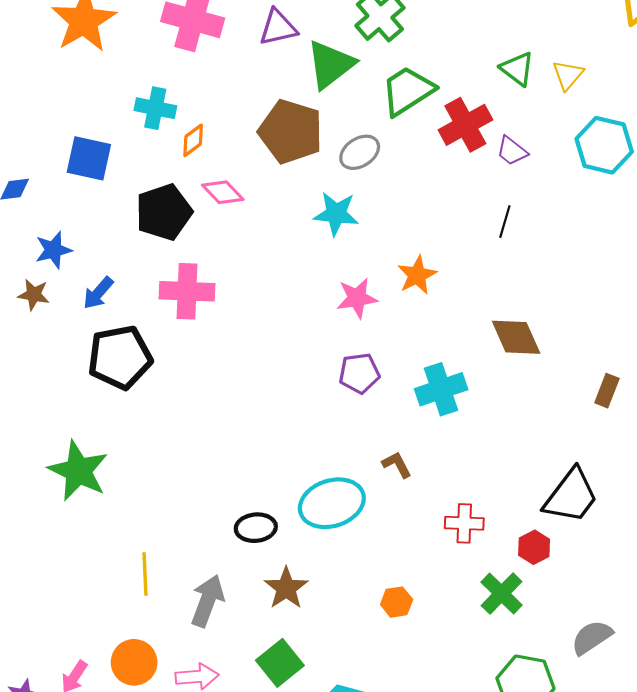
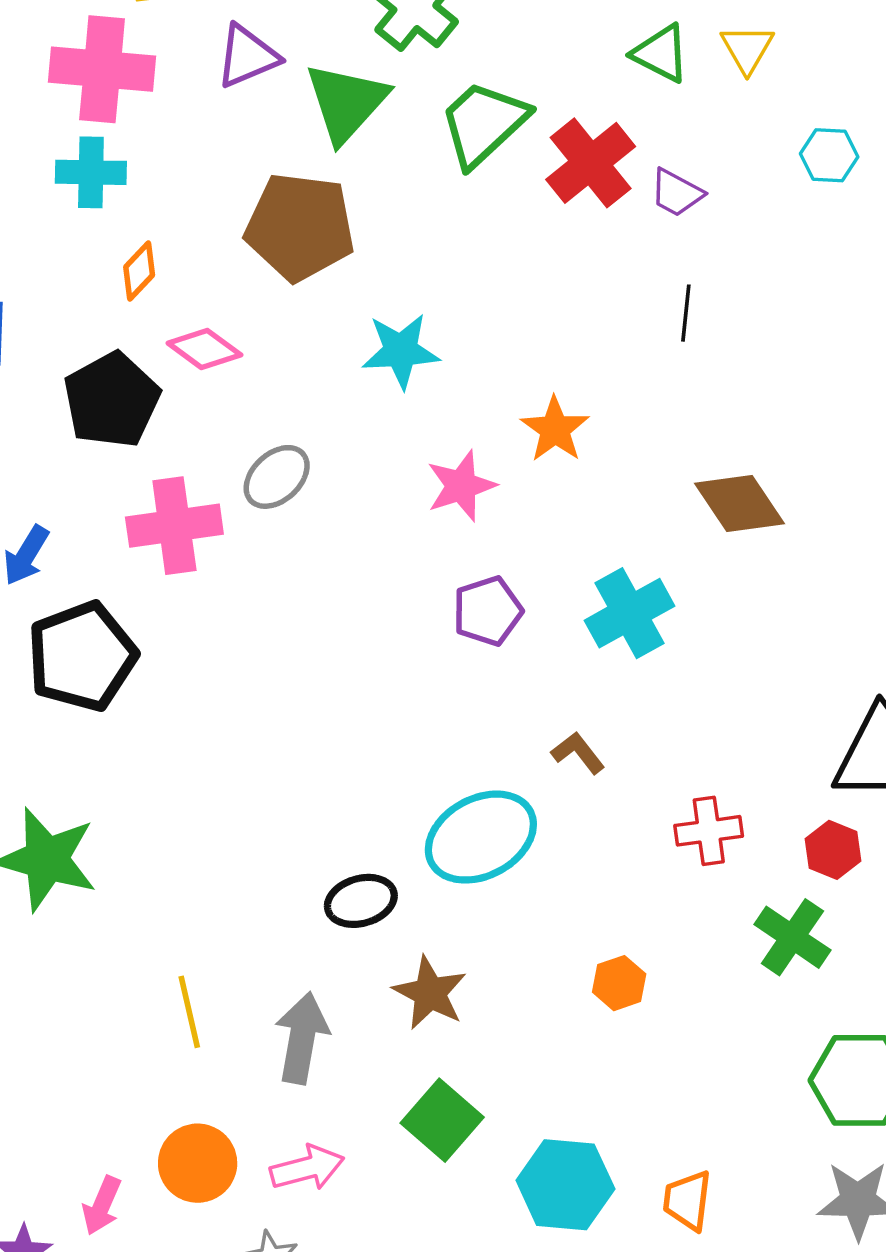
cyan cross: (155, 108) -> (91, 172), moved
cyan hexagon: (604, 145) -> (829, 155), size x0.6
gray ellipse: (360, 152) -> (277, 477), moved

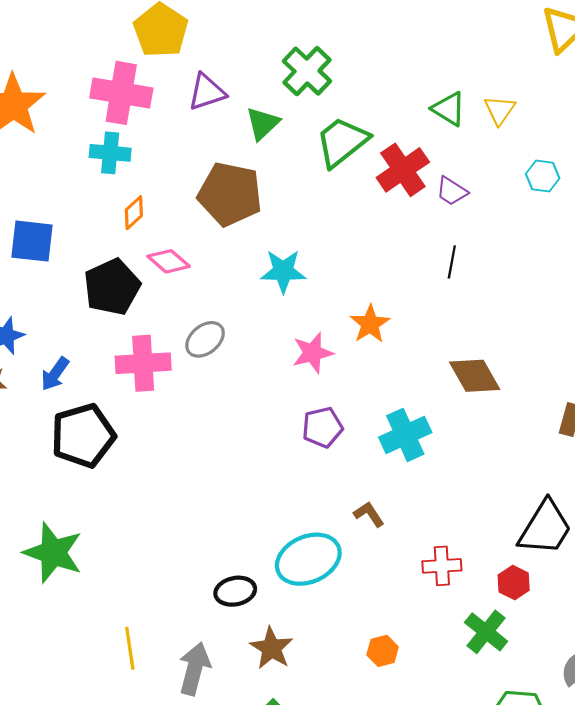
green triangle: (346, 102) -> (263, 123), size x0.7

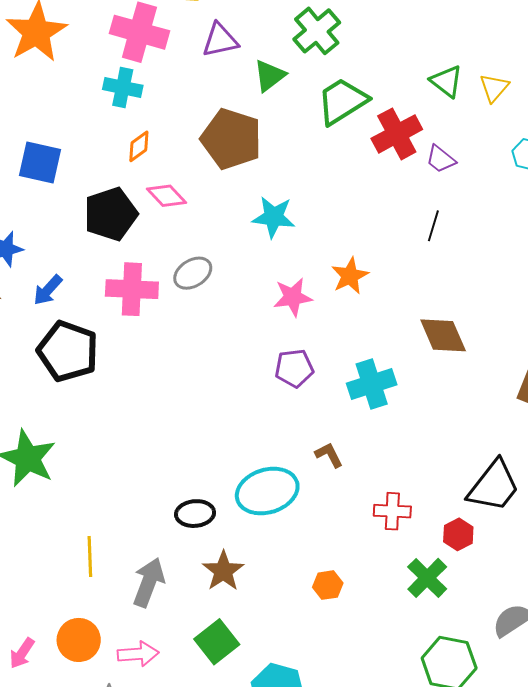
black pentagon: (83, 436) -> (68, 351), turned 30

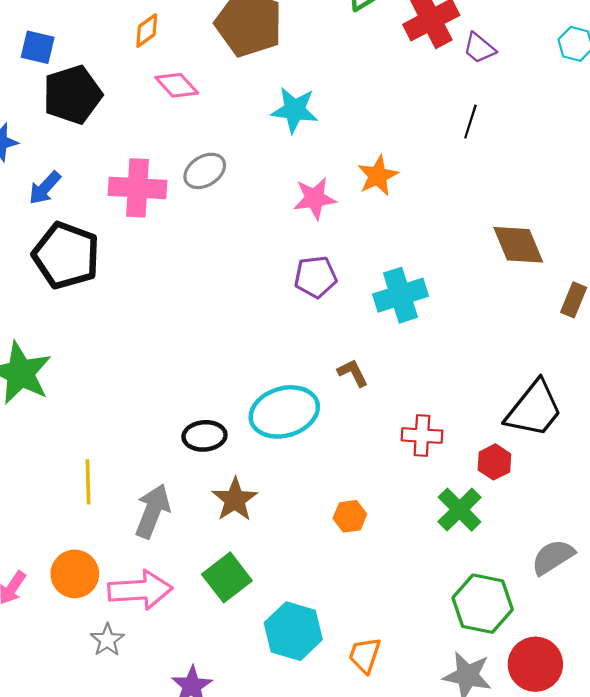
blue square: (40, 163) -> (38, 47), size x0.7
black pentagon: (111, 214) -> (72, 95), moved
brown diamond: (443, 335) -> (518, 245), moved
pink arrow: (138, 654) -> (140, 590), size x1.4

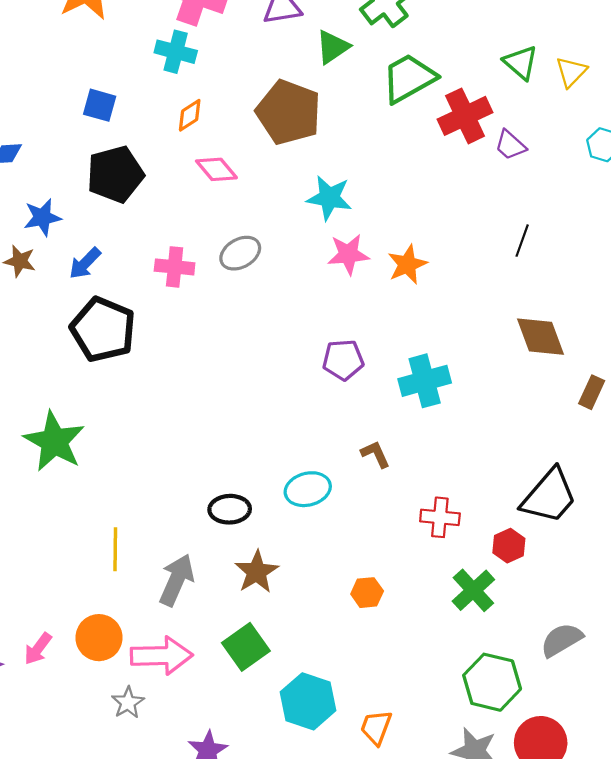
blue square: (38, 47) -> (100, 105), moved
black line: (470, 122) -> (522, 241), moved
pink cross: (137, 188) -> (175, 267), size x0.7
pink star: (315, 198) -> (348, 254), moved
cyan ellipse: (284, 412) -> (308, 489), size x0.7

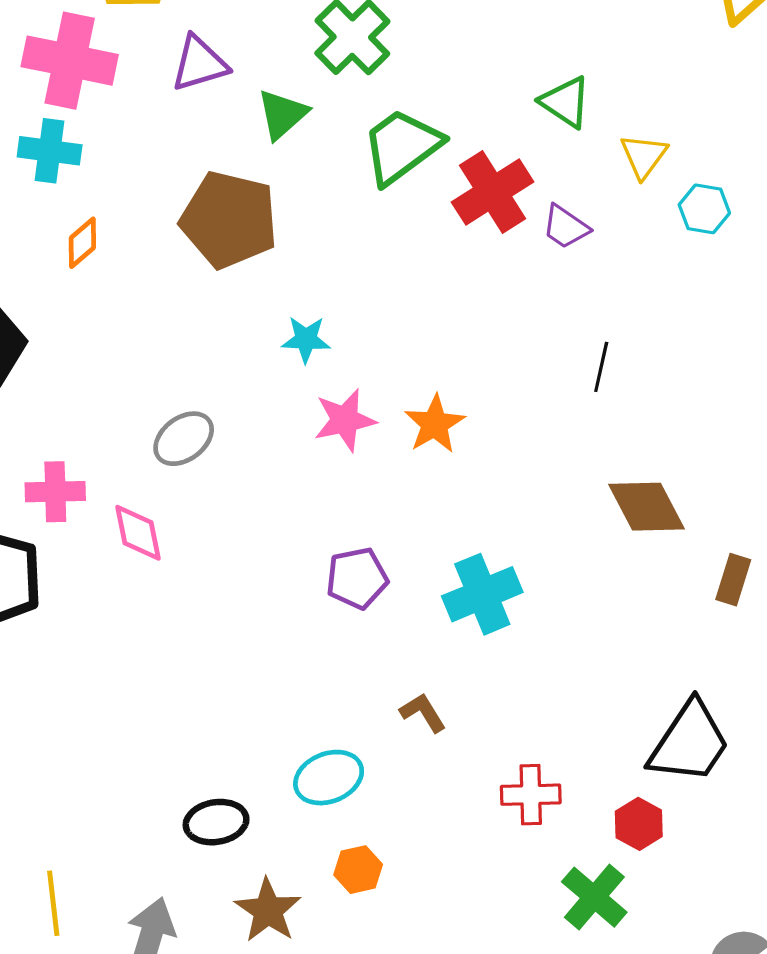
yellow triangle: (571, 72) -> (644, 156), moved
pink diamond: (216, 169) -> (138, 533), moved, turned 36
cyan star: (329, 198) -> (306, 339), size x0.7
pink cross: (175, 267) -> (55, 492), moved
orange hexagon: (367, 593) -> (358, 870), moved

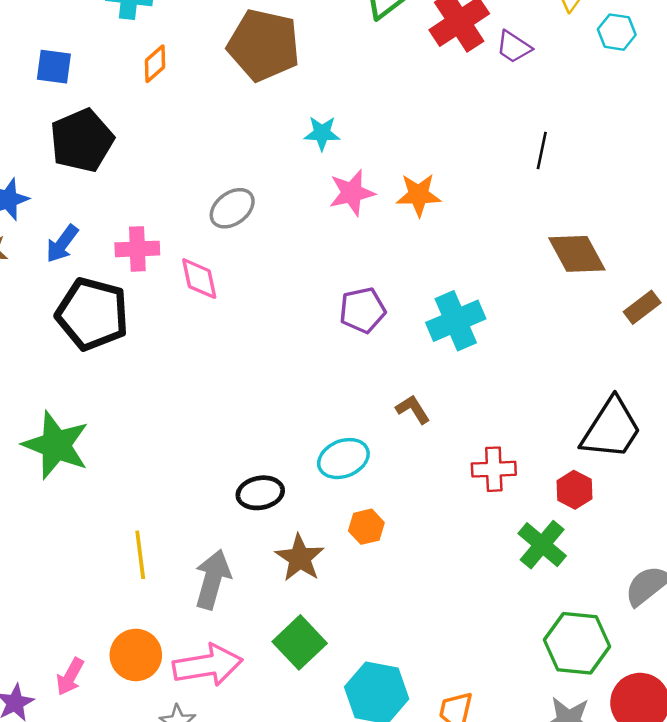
orange star: (435, 424) -> (419, 195), turned 30
brown rectangle: (733, 580) -> (642, 307), turned 36

